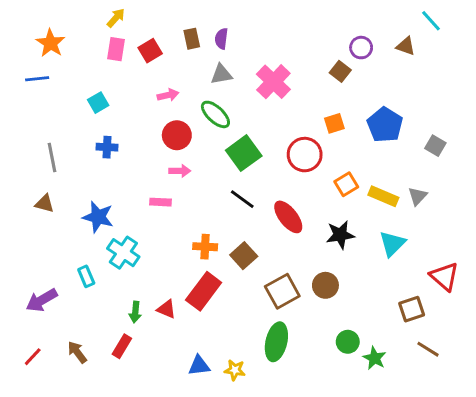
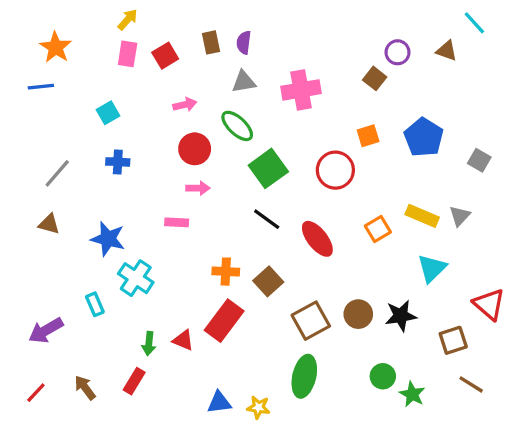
pink cross: (273, 82) -> (301, 90), turned 36
gray line: (52, 158) -> (57, 173), turned 52
orange square: (346, 184) -> (378, 229), moved
black star: (340, 235) -> (401, 316), moved

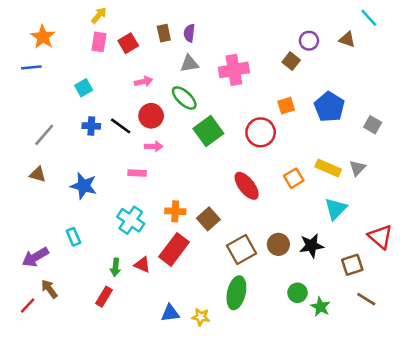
black line: (267, 219) -> (121, 126), moved
cyan cross: (136, 278) -> (131, 220), moved
brown arrow: (85, 388) -> (49, 289), moved

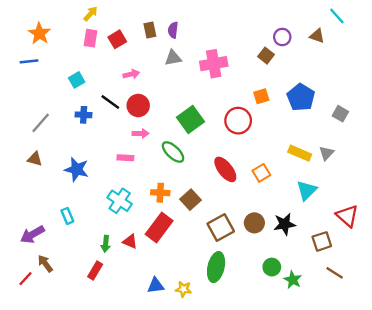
green ellipse: (184, 98) -> (173, 152), moved
black line: (121, 126) -> (110, 102), moved
orange square: (294, 178) -> (261, 173), moved

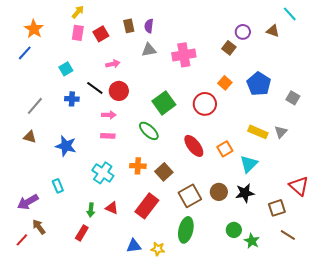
blue line: (29, 61) -> (25, 53), turned -42
orange square: (261, 96) -> (225, 83), turned -32
pink arrow: (140, 133) -> (109, 115), moved
cyan triangle: (307, 190) -> (249, 164), moved
red rectangle: (159, 228) -> (147, 206), moved

